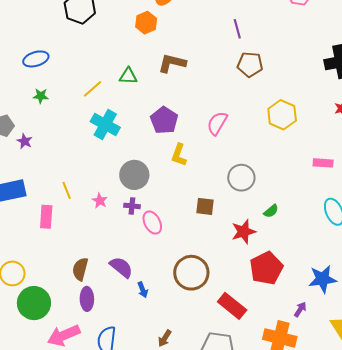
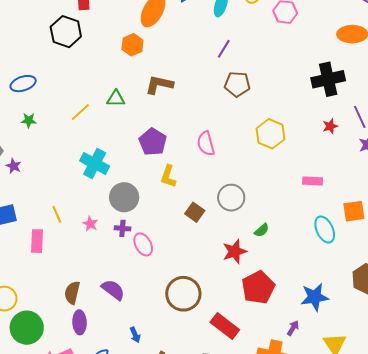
purple line: (237, 29) -> (224, 49), turned 48
pink semicircle: (217, 123) -> (206, 144), turned -45
cyan cross: (105, 125) -> (95, 163), moved
brown square: (205, 206) -> (195, 212), moved, turned 30
blue arrow: (143, 290) -> (135, 335), moved

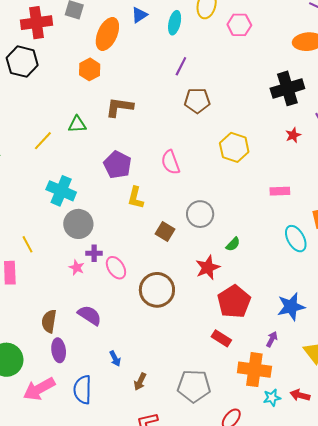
gray circle: (124, 197) -> (78, 224), moved
pink star: (90, 224) -> (77, 267), moved
brown circle: (183, 294) -> (157, 290), moved
red rectangle: (225, 326) -> (221, 338), moved, size x0.7

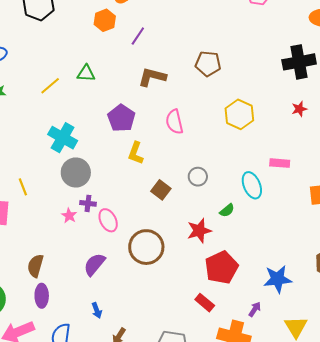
purple line: (181, 66) -> (138, 36), moved
brown L-shape: (119, 107) -> (152, 77), moved
gray circle: (200, 214) -> (198, 177), size x0.7
cyan ellipse: (296, 239) -> (252, 185), moved
purple semicircle: (90, 315) -> (94, 264), moved, turned -90

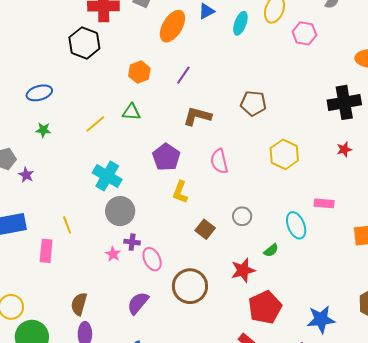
orange hexagon: (105, 20) -> (139, 72), moved

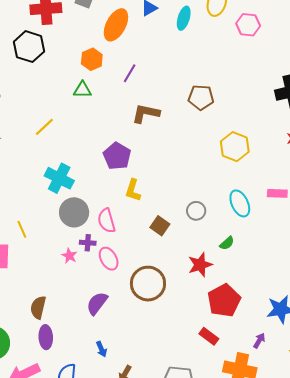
orange hexagon: (139, 72) -> (92, 59), moved
green triangle: (131, 112) -> (82, 90), moved
pink semicircle: (219, 161) -> (107, 221), moved
cyan ellipse: (296, 225) -> (240, 203), moved

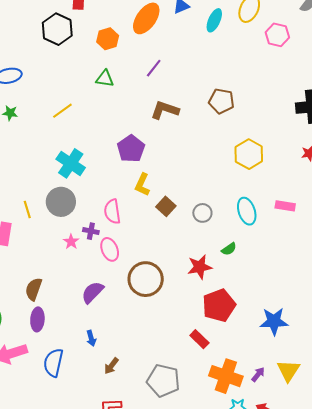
orange hexagon: (92, 59) -> (108, 39), moved
gray circle: (74, 212) -> (61, 202), moved
brown square: (160, 226) -> (166, 206), moved
purple arrow: (259, 341) -> (258, 374), moved

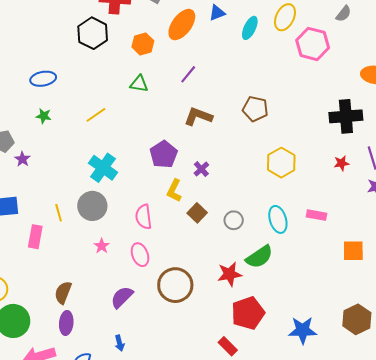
pink hexagon: (277, 35) -> (313, 44), size x1.4
purple cross: (91, 231) -> (201, 169), moved, turned 35
green semicircle: (229, 249) -> (259, 257), size x1.8

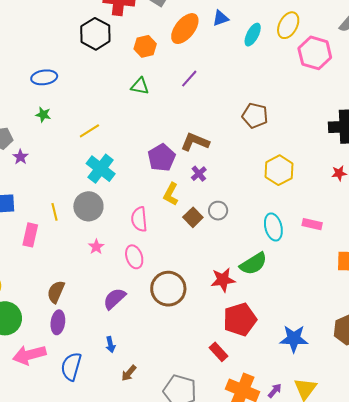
yellow line: (96, 115) -> (89, 131), moved
brown L-shape: (198, 116) -> (195, 142), moved
gray circle: (234, 220) -> (218, 211), moved

